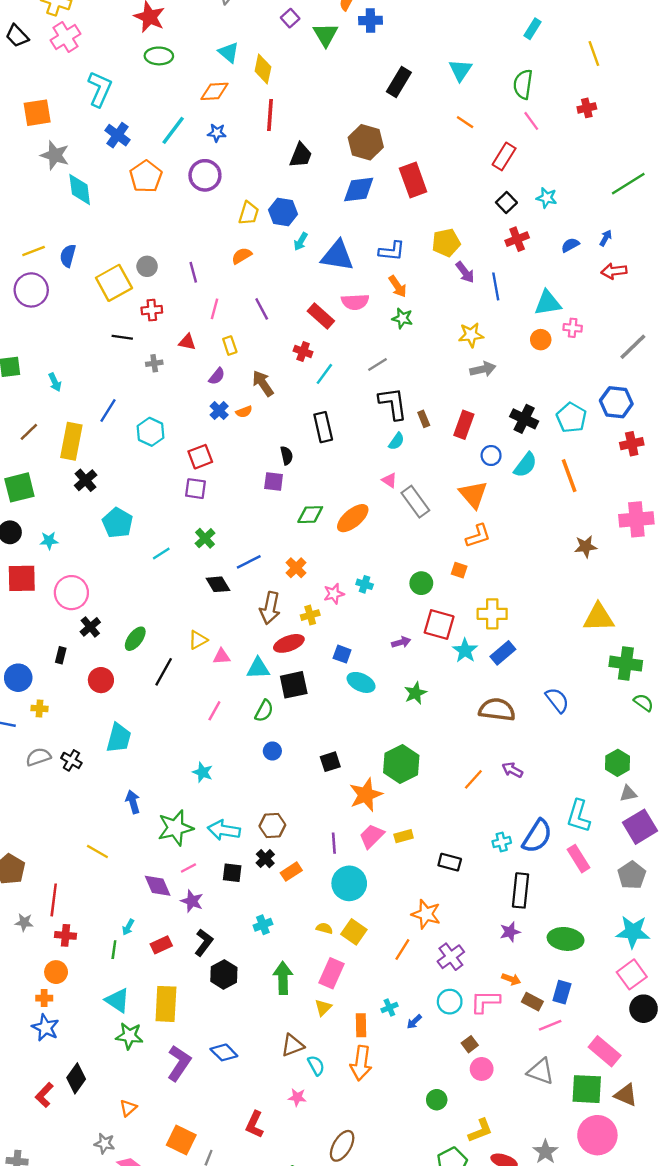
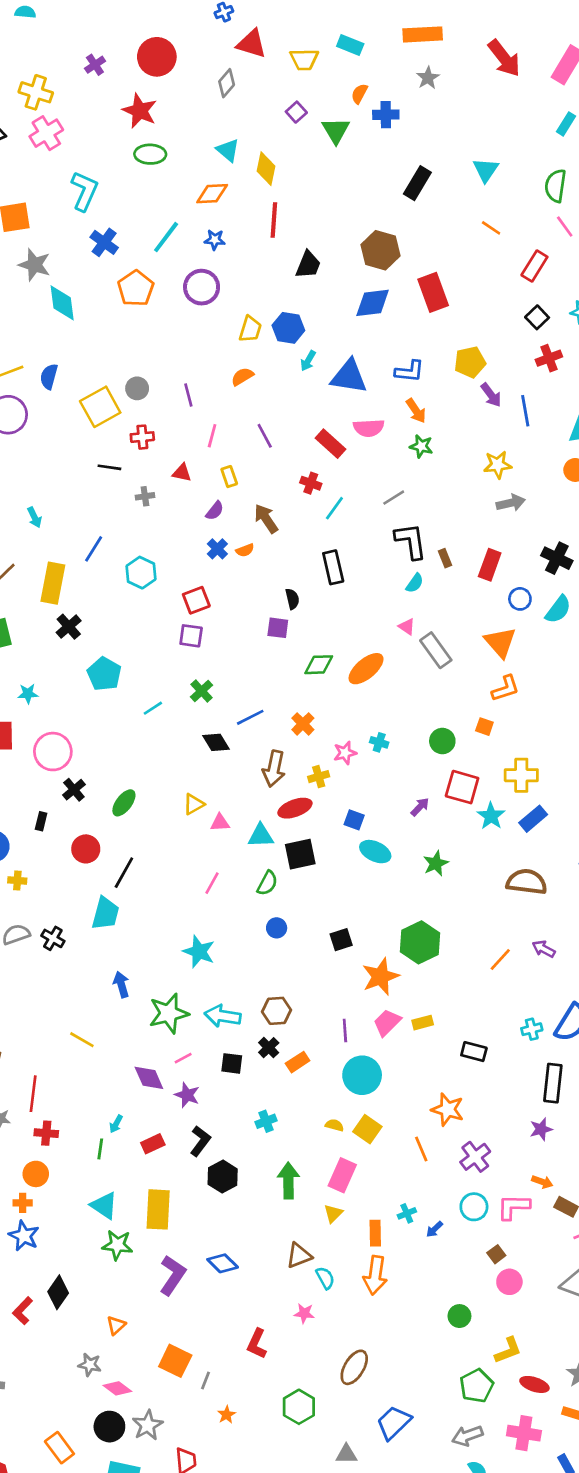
purple arrow: (401, 642) -> (420, 807), turned -30
black line: (164, 672) -> (124, 873), moved
cyan star: (203, 772) -> (199, 952), size x1.4
orange line: (402, 950) -> (421, 1149), turned -55

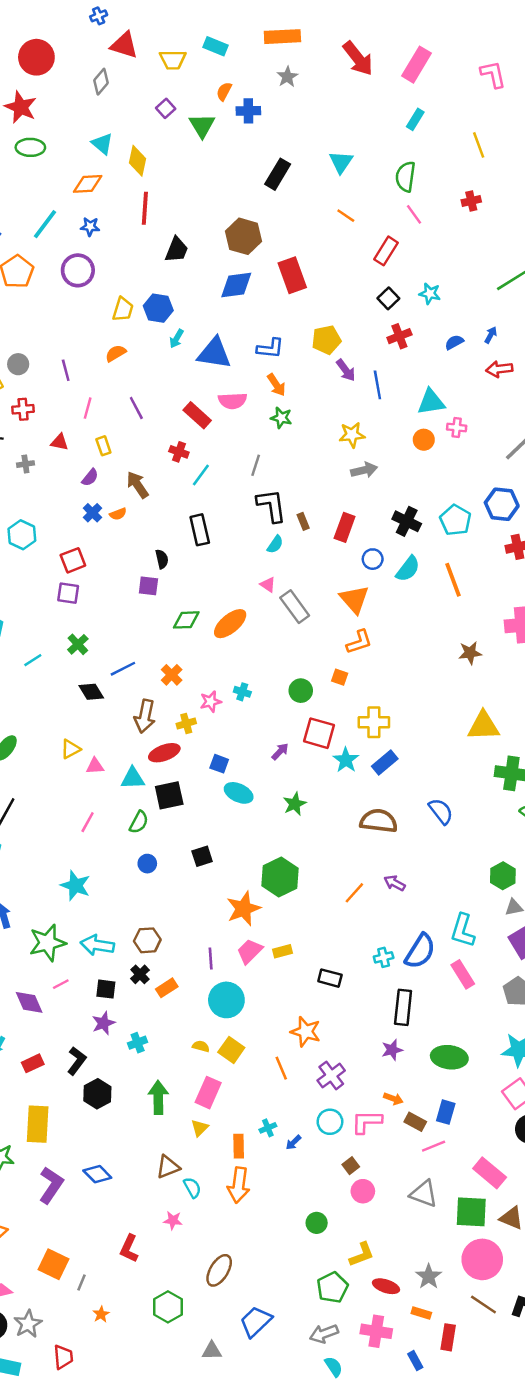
gray line: (394, 498) -> (256, 465), turned -40
black square: (341, 940) -> (202, 856), moved
purple star: (187, 1095) -> (103, 1023), moved, turned 30

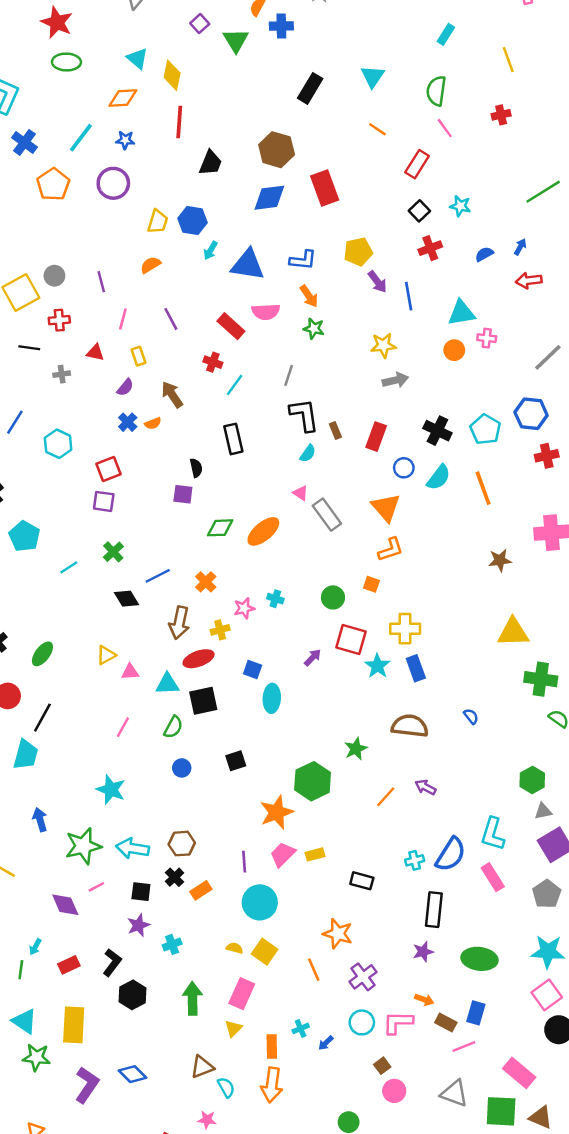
blue rectangle: (385, 762) -> (416, 668), turned -70
cyan ellipse: (239, 793) -> (272, 698), turned 68
green star: (295, 804) -> (356, 749), moved
blue semicircle: (441, 811) -> (471, 716), size x0.6

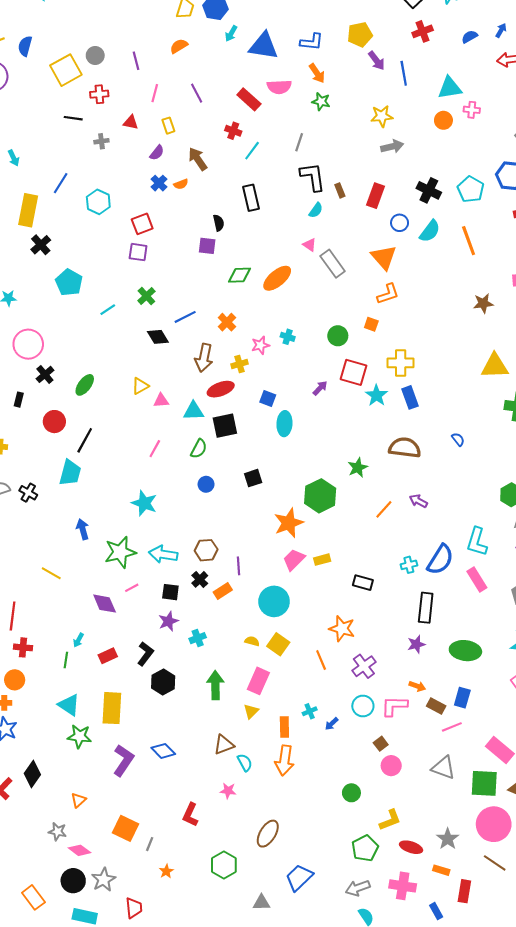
purple line: (244, 862) -> (238, 566), moved

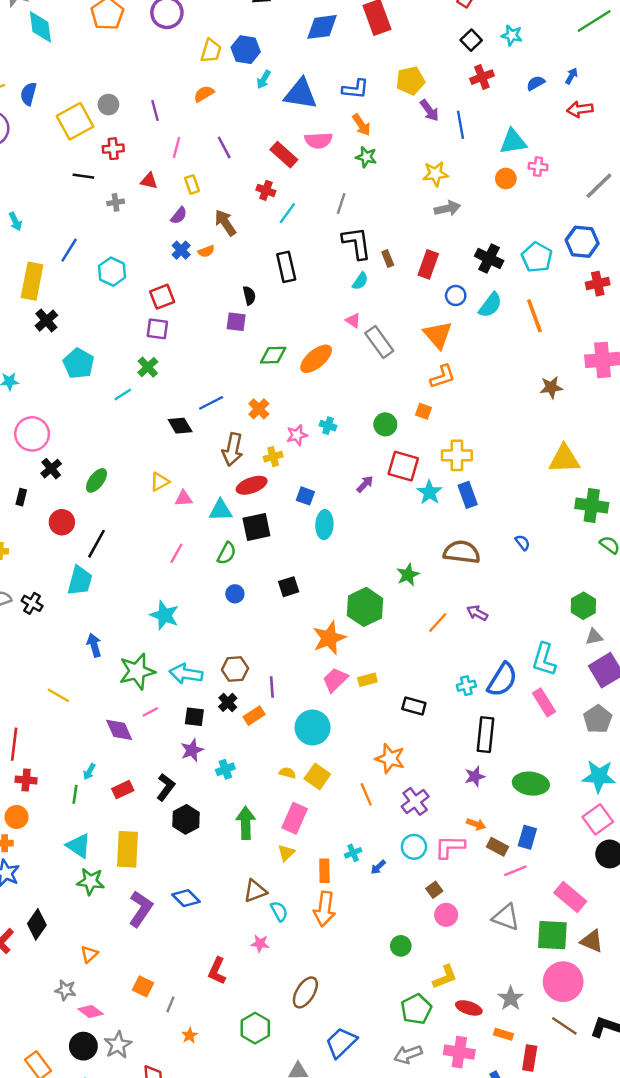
green cross: (146, 296) -> (148, 367), moved
orange square: (125, 828) -> (143, 986), size x0.7

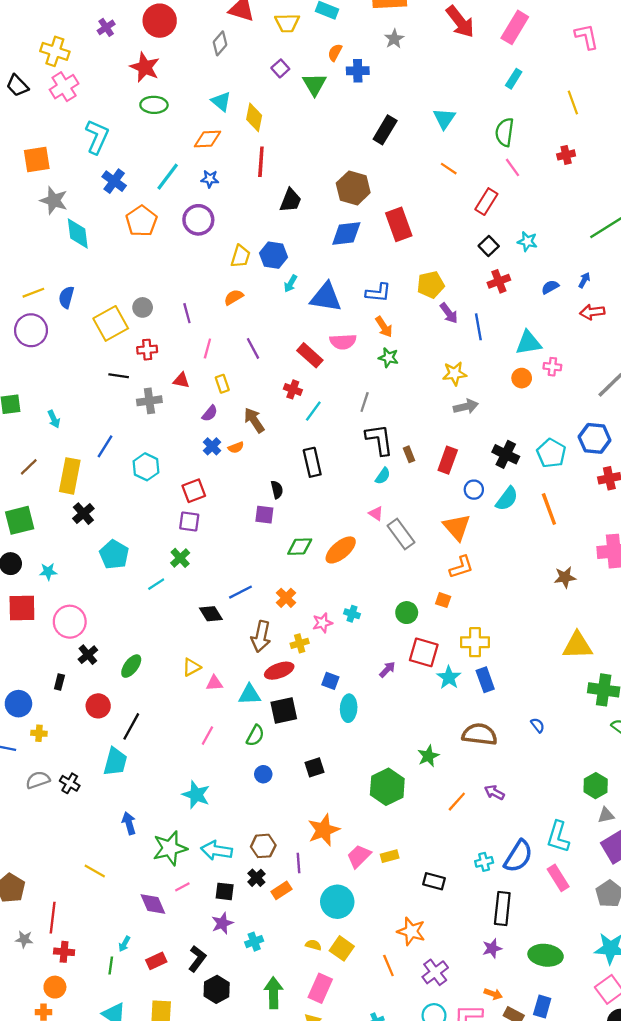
gray cross: (116, 202) -> (149, 401), size x1.5
orange star: (329, 638) -> (324, 830), moved

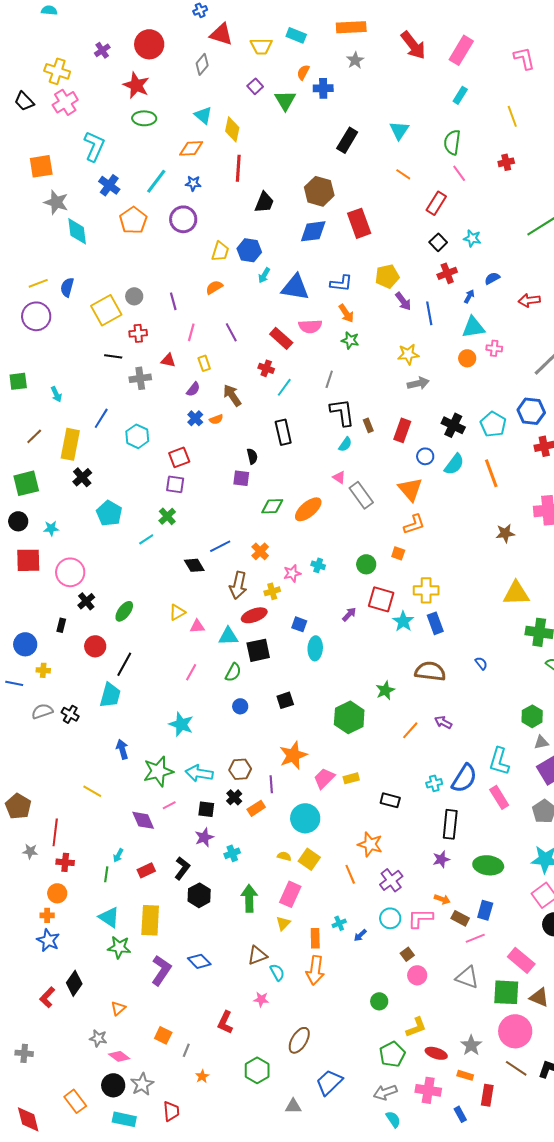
blue arrow: (584, 280) -> (469, 296), moved

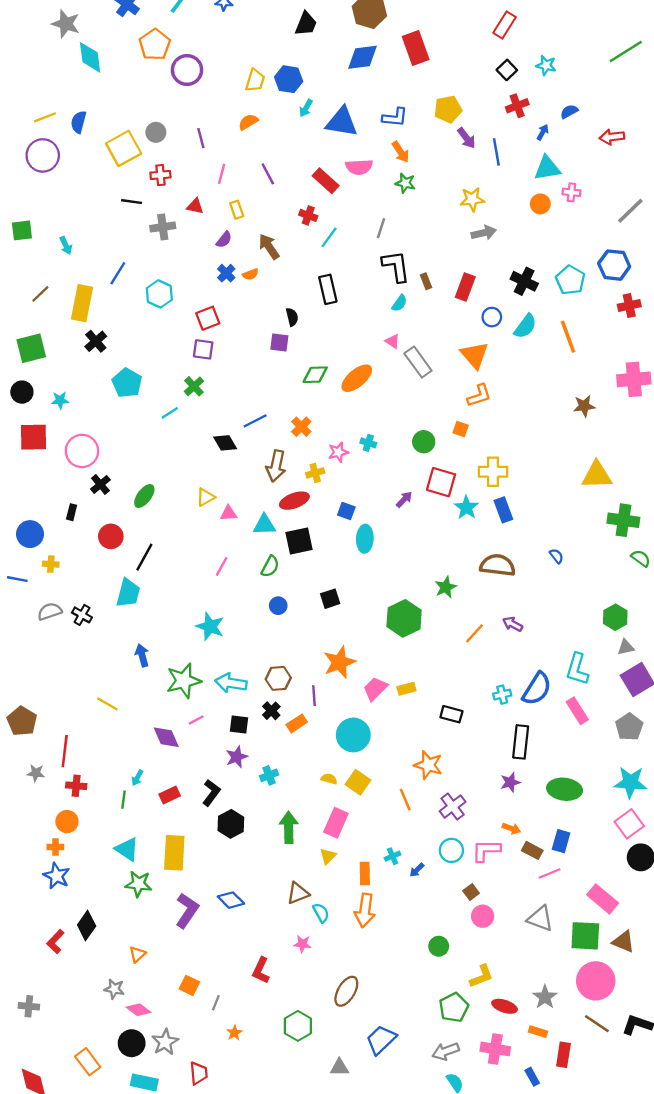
purple circle: (183, 219) -> (187, 70), moved

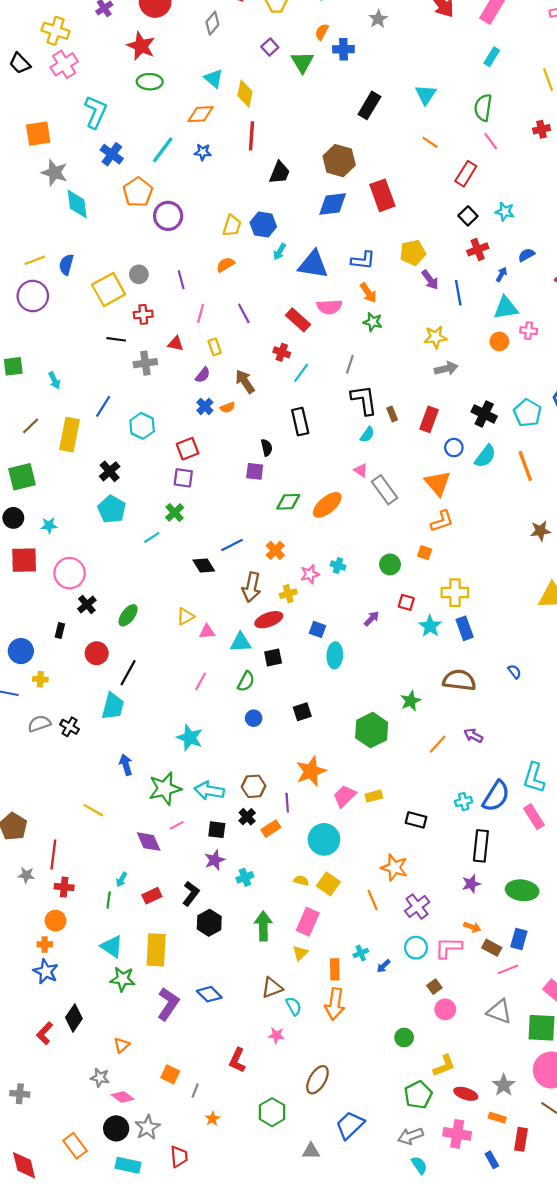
black cross: (96, 341) -> (110, 471), moved
red square: (441, 482) -> (406, 602), size x0.6
black square: (299, 541) -> (273, 658), size x0.7

